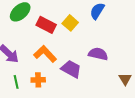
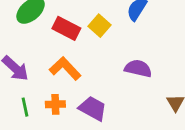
purple trapezoid: (71, 69) -> (93, 108), moved

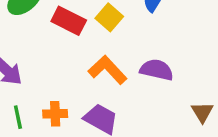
orange L-shape: (65, 68) -> (108, 70), moved

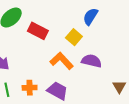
yellow square: (109, 17) -> (74, 37), moved

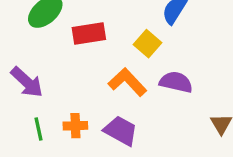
red rectangle: (38, 31) -> (89, 33), turned -36

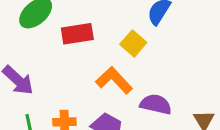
purple semicircle: (176, 82) -> (156, 104), moved

